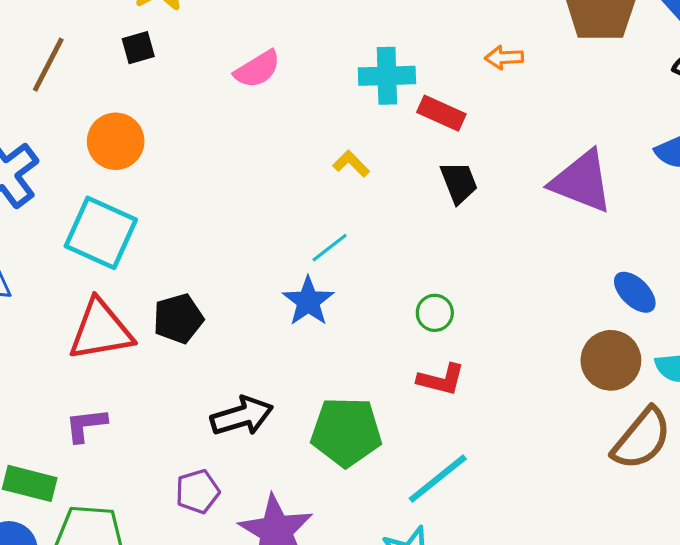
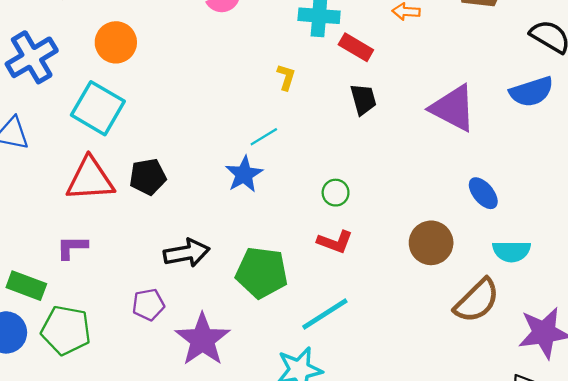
yellow L-shape: (351, 164) -> (286, 77), turned 56
brown circle: (611, 360) -> (431, 243), moved

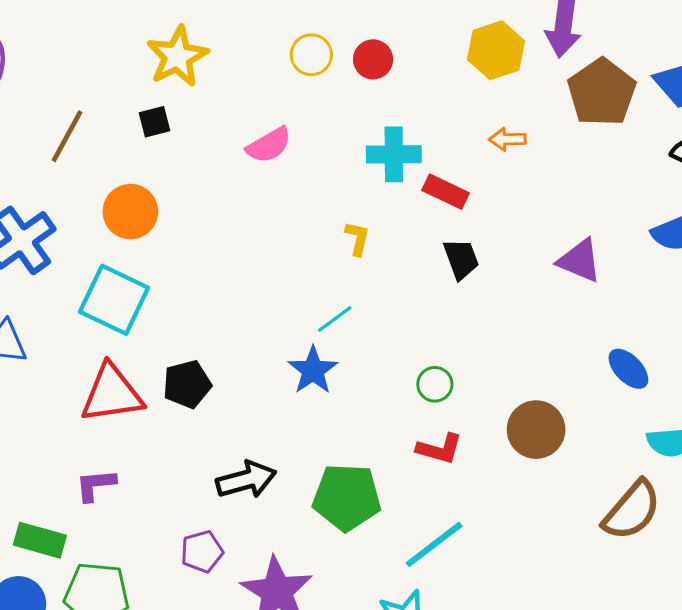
purple triangle: (453, 108) -> (580, 261), size x0.7
brown circle: (431, 243) -> (536, 430), moved

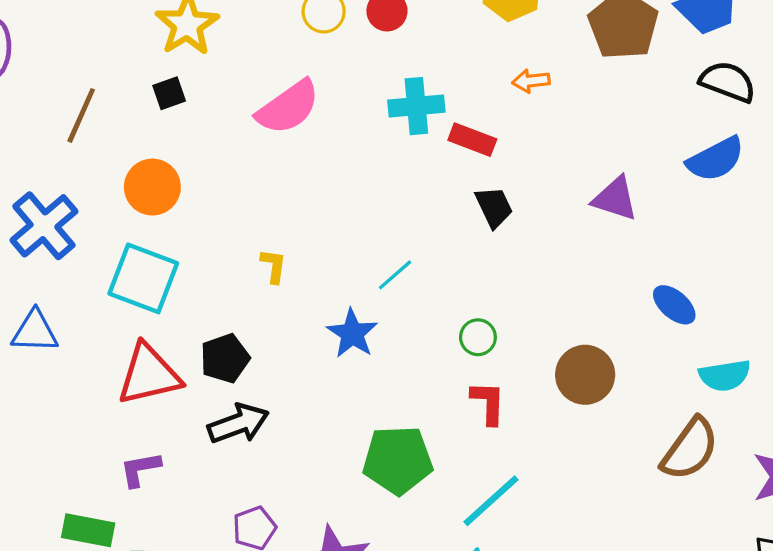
pink semicircle: (269, 145) -> (288, 107), size x1.4
yellow L-shape: (357, 238) -> (274, 266), moved
cyan line: (335, 319) -> (395, 275), moved
red L-shape: (440, 449) -> (488, 403), turned -99
black arrow: (246, 480) -> (238, 424), moved

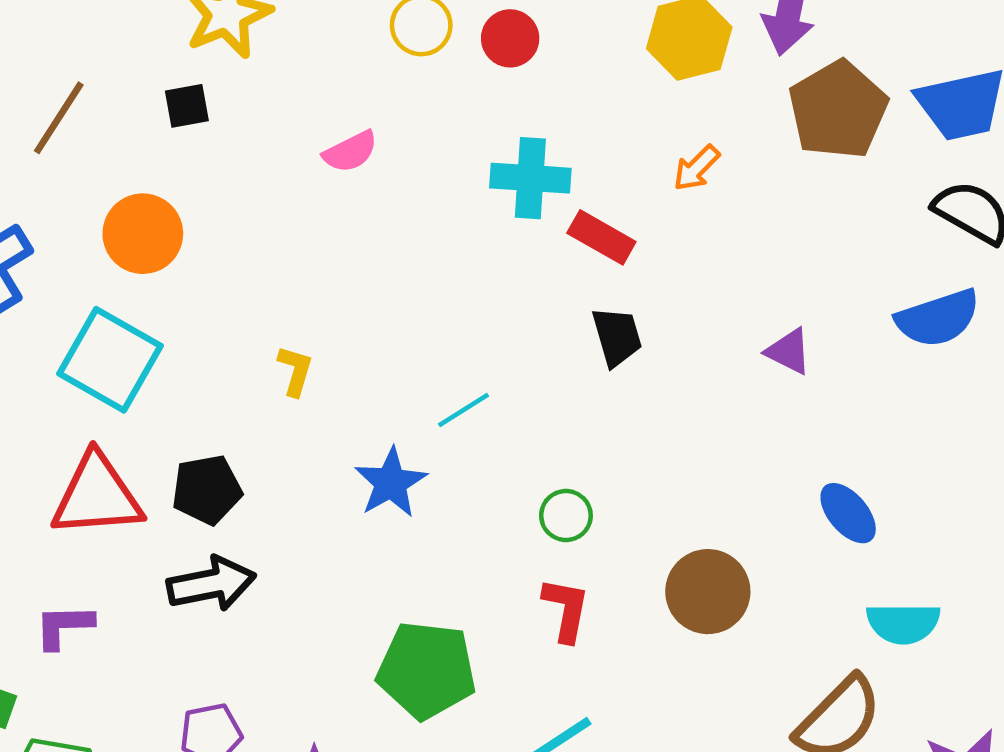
orange arrow: (531, 81) -> (696, 168), turned -48
pink semicircle: (288, 107) -> (350, 152), size x0.6
purple triangle: (615, 199) -> (789, 351), size x0.7

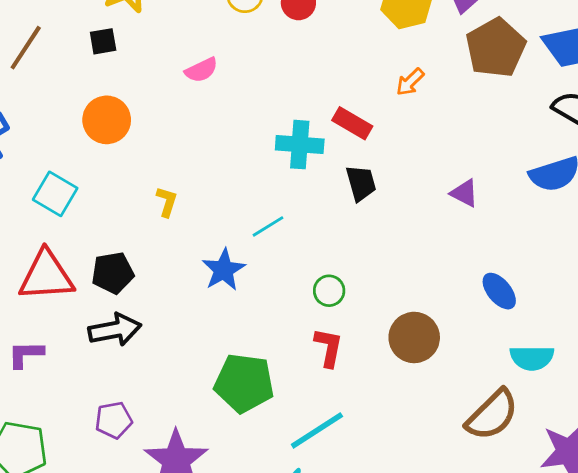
cyan cross: (530, 178) -> (300, 145), moved
orange circle: (143, 234) -> (107, 120), moved
cyan square: (110, 360) -> (55, 194), size x0.7

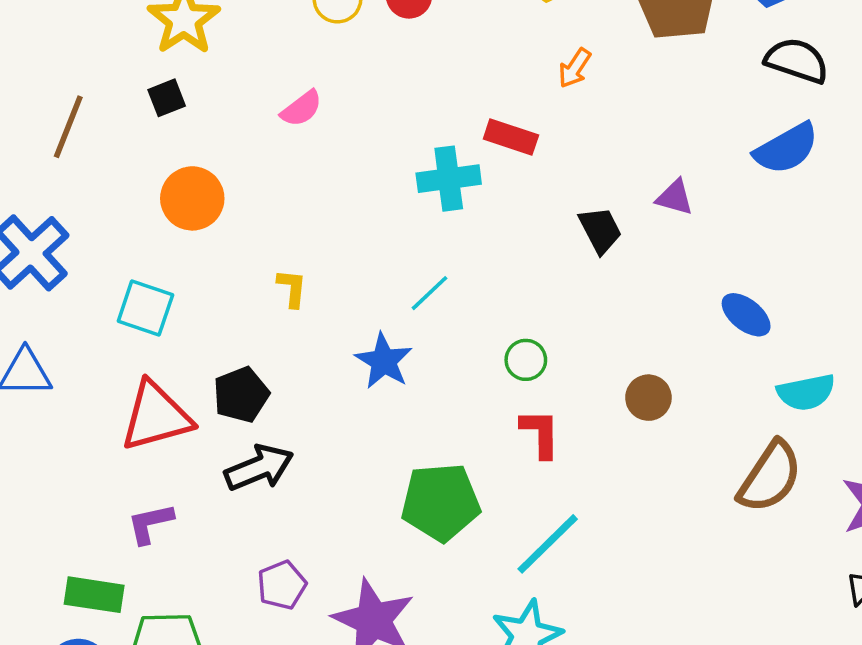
black trapezoid: (361, 183) -> (600, 230), moved
brown circle: (414, 337) -> (648, 398), size x0.7

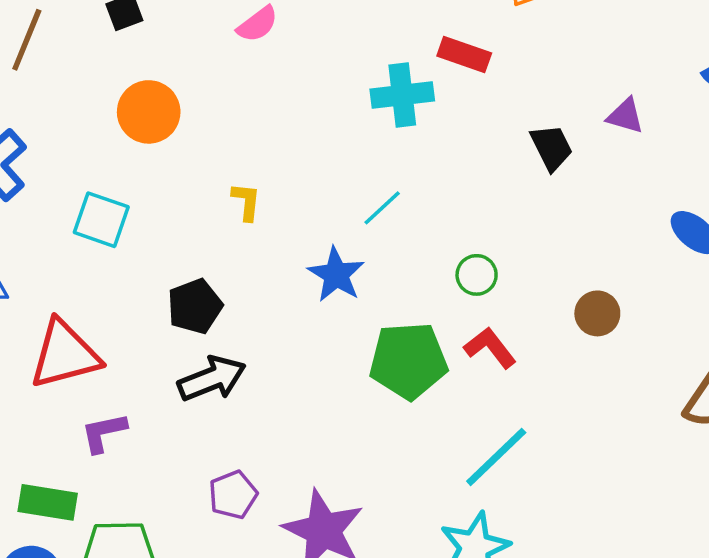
red triangle: (156, 416) -> (65, 354), moved
red L-shape: (540, 433) -> (490, 348), turned -38
green pentagon: (441, 502) -> (408, 361), moved

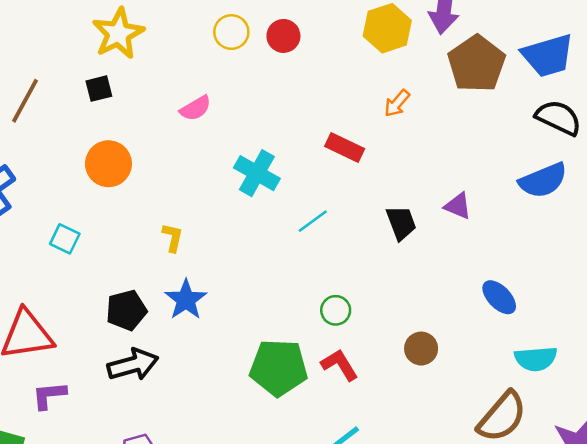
cyan cross: (402, 95) -> (257, 173), moved, turned 30
cyan line: (382, 208) -> (313, 221), moved
cyan square: (101, 220) -> (65, 239), size x0.7
blue star: (336, 275) -> (186, 300), moved

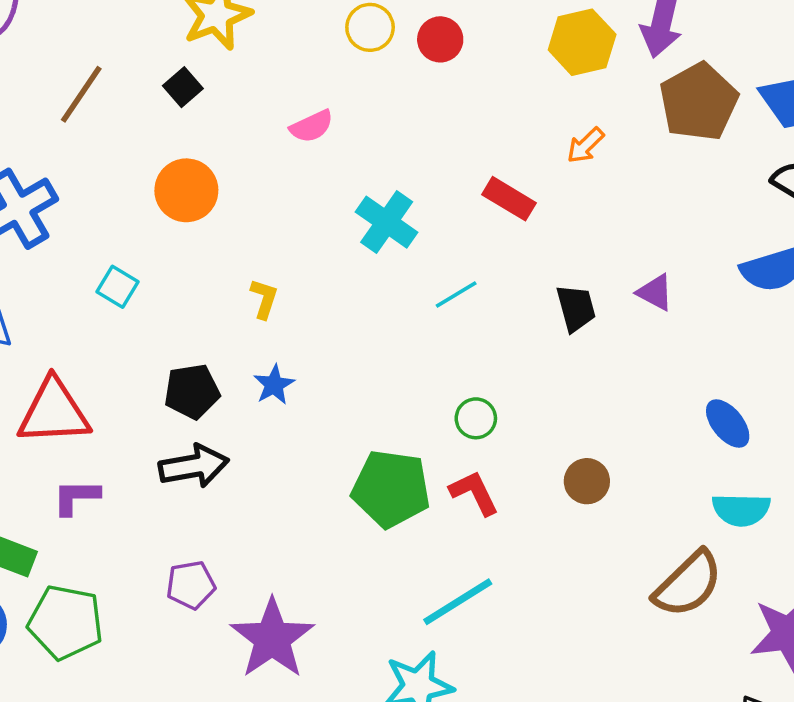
black square: (99, 89) -> (183, 87), turned -32
blue ellipse: (499, 297) -> (728, 424), moved
blue star: (186, 300) -> (274, 385), size x0.7

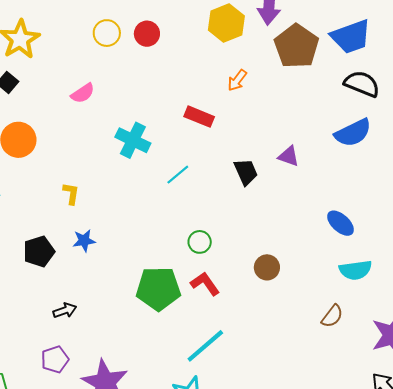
blue star: (274, 385) -> (84, 241), turned 30
black arrow: (194, 466) -> (65, 310), moved, size x0.6
brown semicircle: (688, 584) -> (332, 316), size x0.6

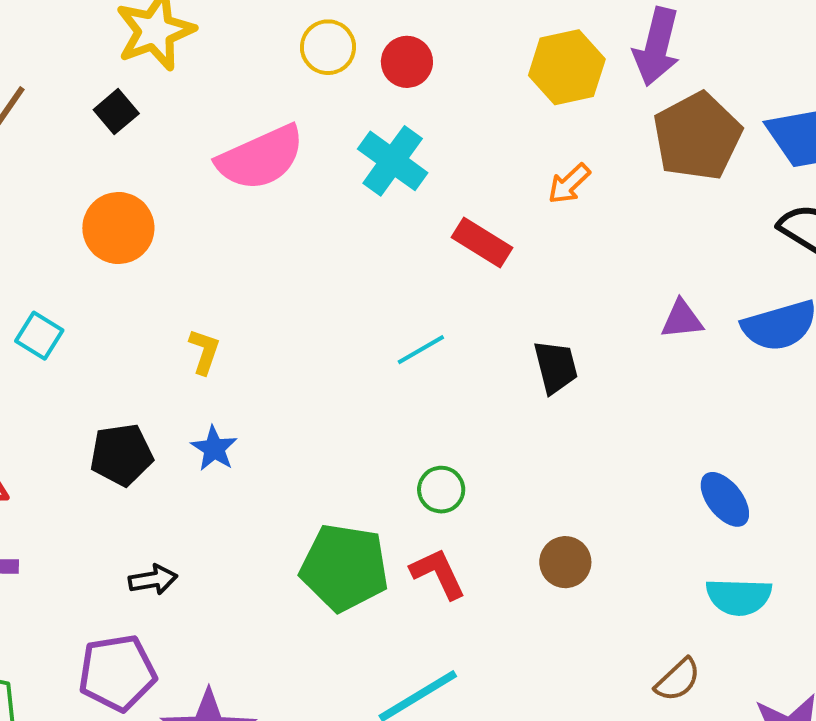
pink semicircle: (83, 93) -> (261, 158), size x1.8
cyan cross: (133, 140) -> (393, 161), moved
purple triangle: (289, 156) -> (682, 319), moved, turned -35
blue star: (84, 241) -> (214, 448), turned 30
purple pentagon: (55, 359) -> (117, 673), size x1.4

